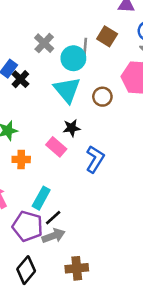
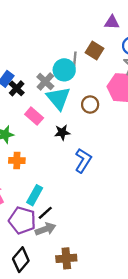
gray cross: (44, 43) -> (45, 81), moved
pink rectangle: (56, 147) -> (34, 116), moved

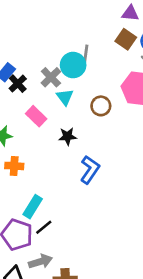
brown square: (95, 50) -> (126, 39), moved
cyan triangle: (58, 98) -> (65, 97), size x0.6
gray arrow: (46, 229) -> (41, 262), moved

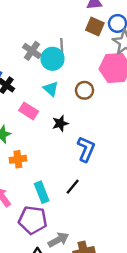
gray cross: (51, 77) -> (32, 51), moved
cyan rectangle: (33, 207) -> (42, 192), turned -42
black line: (44, 227) -> (73, 187), moved

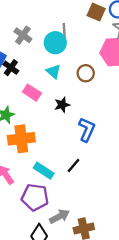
gray cross: (32, 51) -> (23, 35), moved
orange cross: (18, 159) -> (21, 139), size x1.6
cyan rectangle: (42, 192) -> (44, 171), turned -36

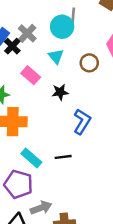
gray cross: (23, 35) -> (27, 33), moved
black line: (74, 165) -> (63, 157), turned 35

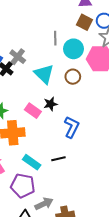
cyan circle: (62, 27) -> (74, 49), moved
cyan triangle: (56, 56) -> (44, 74), size x1.5
pink rectangle: (31, 75) -> (33, 111), moved

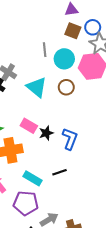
black star: (51, 104) -> (46, 133), moved

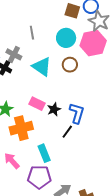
gray line: (45, 50) -> (32, 33), moved
black line: (60, 172) -> (67, 132), moved, turned -32
cyan rectangle: (32, 178) -> (44, 153), turned 42

